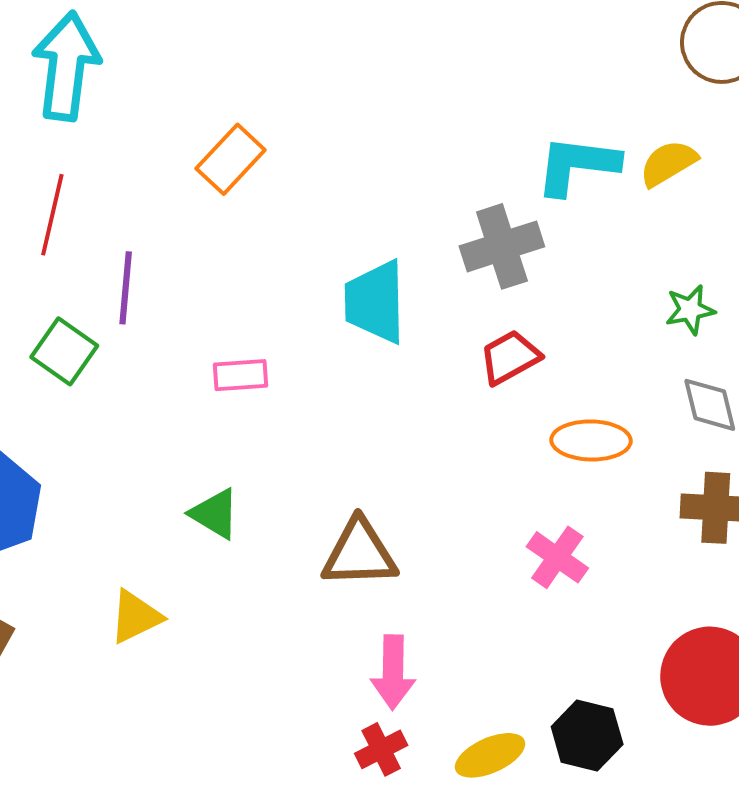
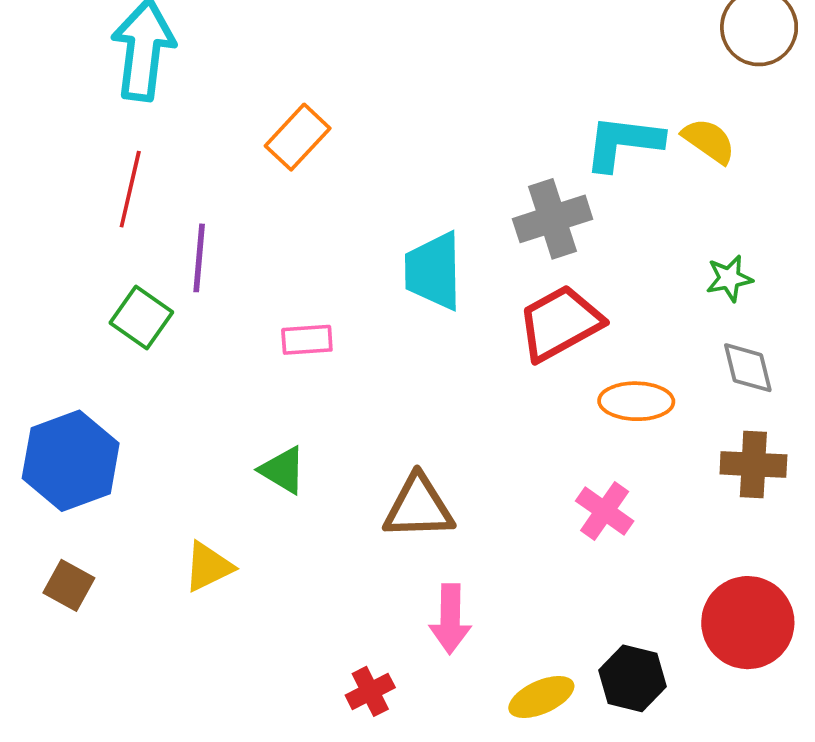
yellow semicircle: (668, 163) -> (709, 141), turned 66
red trapezoid: (510, 357) -> (560, 323), size x1.5
red cross: (381, 749) -> (370, 691), moved

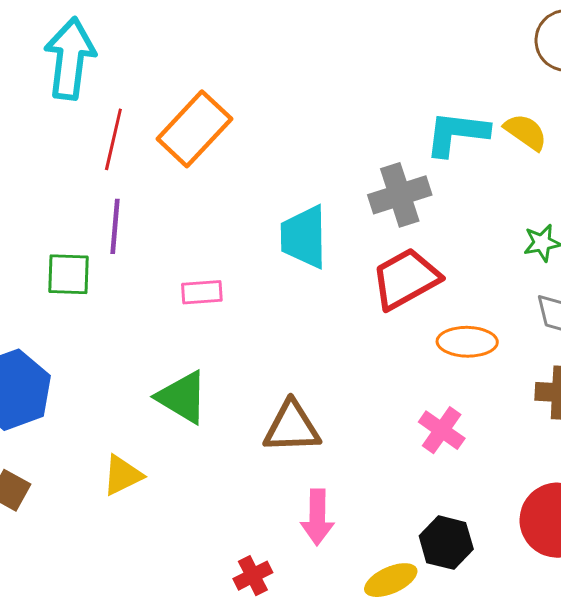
orange rectangle: (298, 137) -> (194, 129), size x1.4
red line: (130, 189) -> (113, 139), moved
green square: (141, 317) -> (68, 274), turned -33
green triangle: (283, 470) -> (182, 397), size x1.4
black hexagon: (633, 678) -> (446, 543), moved

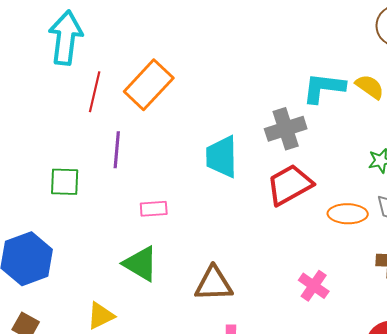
purple line: (115, 226) -> (117, 150), moved
pink rectangle: (202, 292) -> (154, 209), moved
orange ellipse: (467, 342) -> (348, 214), moved

